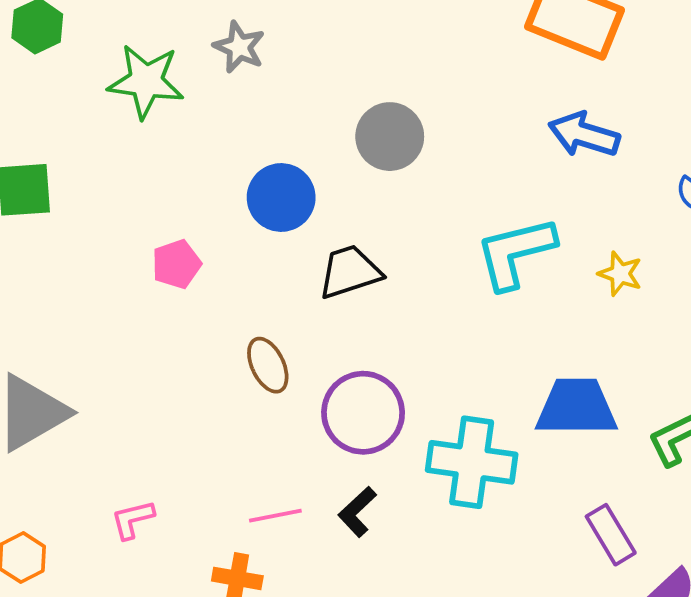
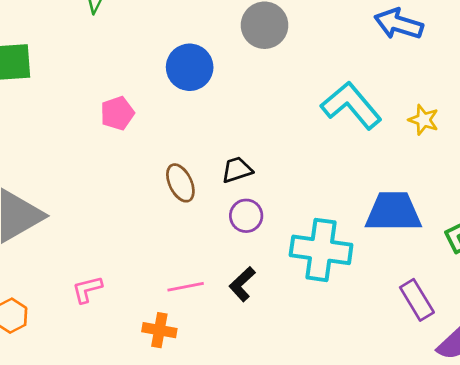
cyan L-shape: (515, 253) -> (351, 105), turned 64
black trapezoid: (350, 272) -> (237, 170), moved, size x0.7
purple circle: (363, 413) -> (246, 216), size x0.6

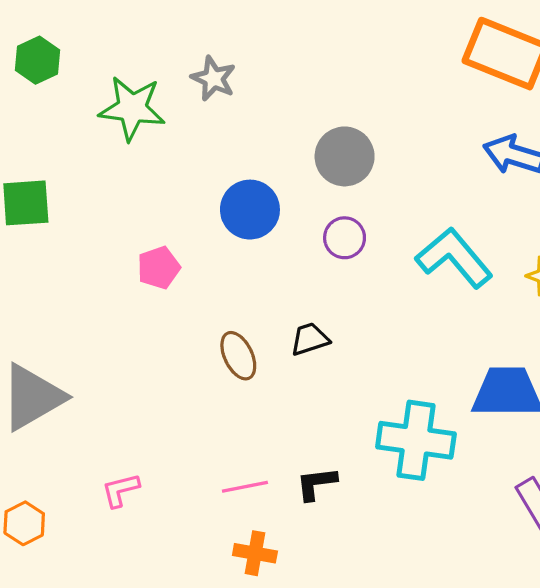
purple circle: (246, 216) -> (345, 238), moved
black L-shape: (242, 284) -> (316, 483), turned 36
orange cross: (159, 330) -> (255, 553), moved

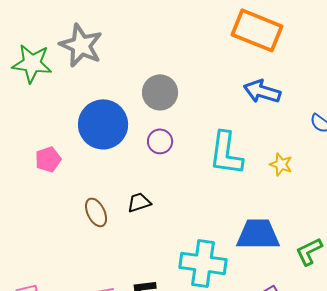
gray star: (213, 78) -> (81, 45), size x1.6
blue circle: (250, 210) -> (103, 124), size x1.4
cyan L-shape: (454, 258) -> (226, 153), turned -132

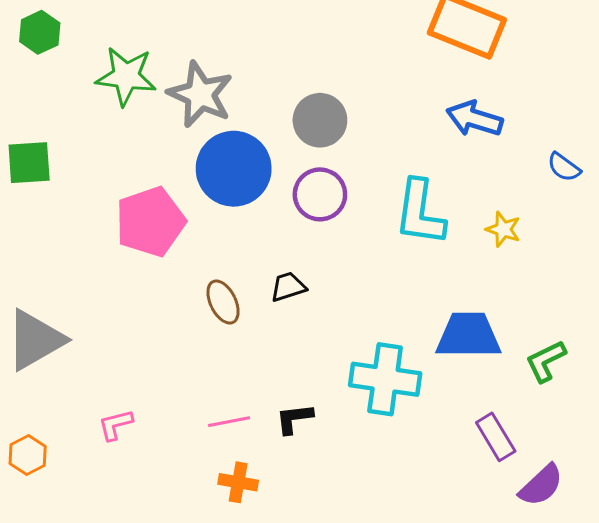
gray star: (81, 45) -> (200, 94), moved
purple circle: (160, 141) -> (320, 194), size x1.4
pink pentagon: (48, 159) -> (150, 222), size x1.8

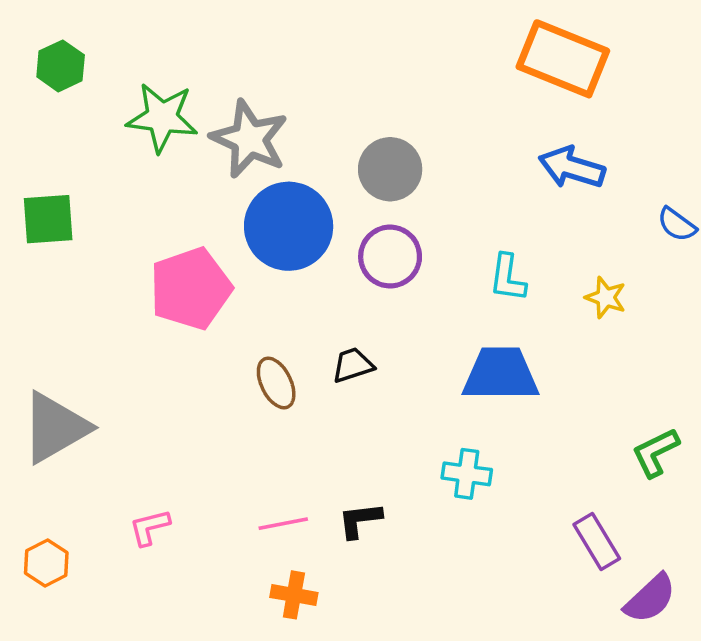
cyan L-shape: (420, 213) -> (508, 278), size x0.6
blue trapezoid: (468, 335) -> (501, 374), moved
cyan cross: (385, 379) -> (467, 474), size x0.6

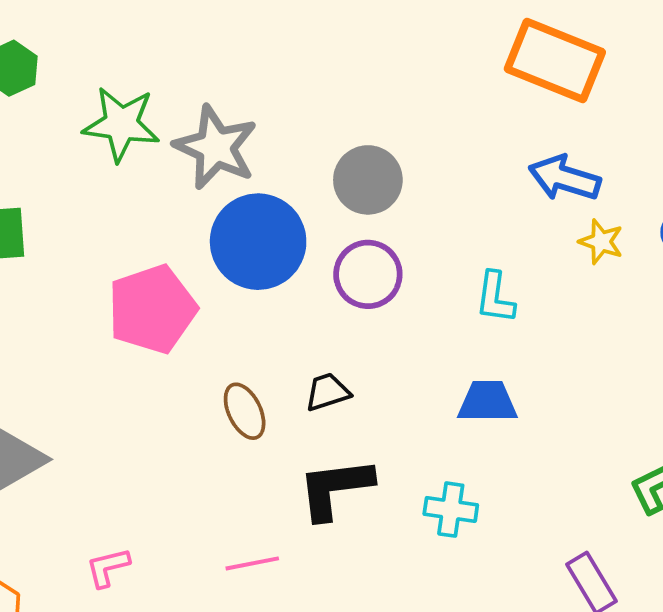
yellow star: (606, 297) -> (601, 242), moved
blue trapezoid: (501, 374) -> (487, 402), size x0.7
black L-shape: (360, 520) -> (335, 488), moved, size x1.6

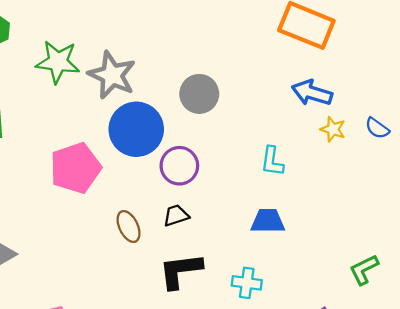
purple circle: (368, 274) -> (179, 166), moved

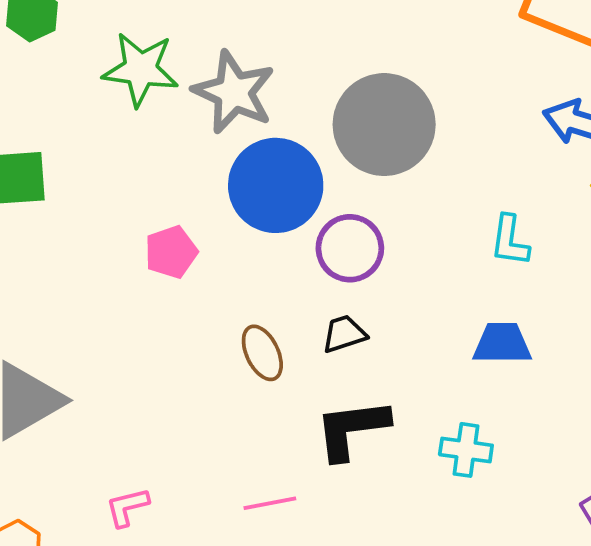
gray circle: (199, 94) -> (384, 125), size x1.5
pink pentagon: (75, 168) -> (171, 252), size x0.6

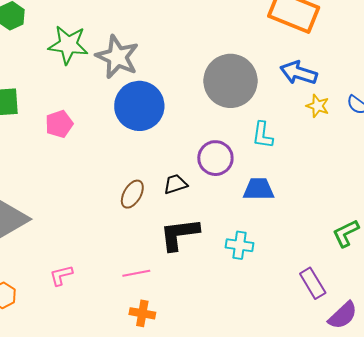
gray circle: (384, 125) -> (231, 81), moved
purple circle: (350, 248) -> (215, 158), moved
pink pentagon: (171, 252) -> (59, 124), moved
brown ellipse: (262, 353) -> (132, 194), turned 56

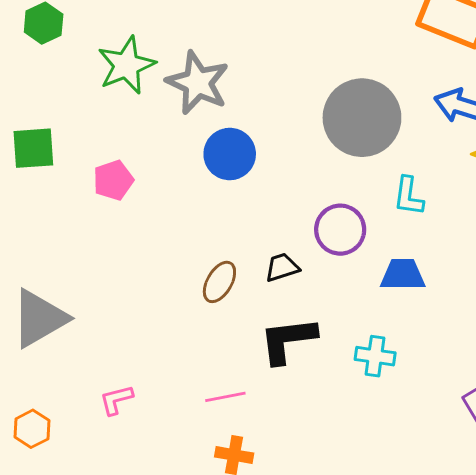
green star: (68, 45) -> (126, 65), turned -30
blue circle: (139, 106) -> (230, 154), size x0.7

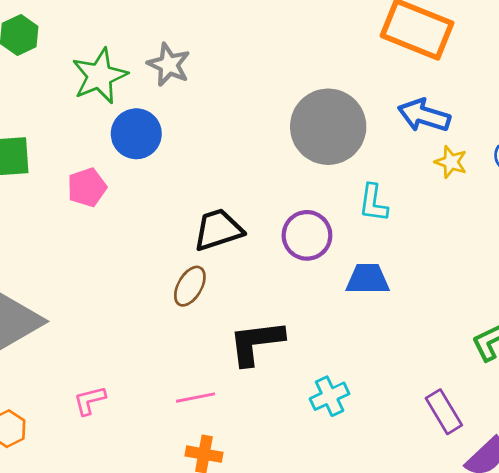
gray star: (198, 83) -> (169, 65), moved, size x0.7
blue circle: (230, 154) -> (136, 134), moved
black trapezoid: (282, 267) -> (218, 230), moved, size x1.5
cyan cross: (375, 356) -> (330, 396), moved, turned -33

